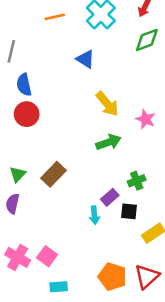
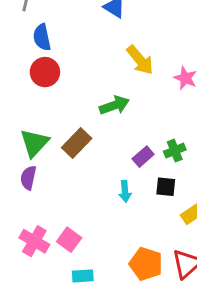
green arrow: (108, 142) -> (114, 105), moved
green triangle: (18, 174) -> (34, 143), size x1.5
purple rectangle: (110, 197) -> (143, 157), moved

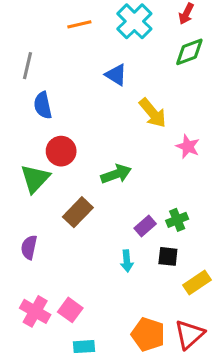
yellow arrow: (140, 60) -> (153, 113), moved
red circle: (45, 72) -> (61, 151), moved
green triangle: (34, 143) -> (35, 179), moved

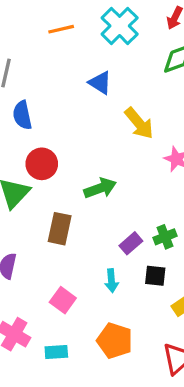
brown rectangle: (78, 212) -> (60, 229), turned -32
pink square: (70, 310) -> (63, 300), moved
orange pentagon: (148, 334) -> (115, 341), moved
cyan rectangle: (84, 347) -> (56, 352), moved

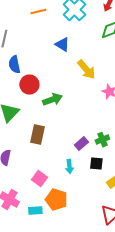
red circle: (42, 164) -> (29, 85), moved
green arrow: (100, 188) -> (52, 100), moved
orange pentagon: (115, 341) -> (56, 200), moved

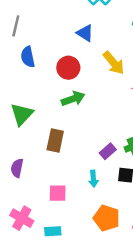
red circle: (29, 85) -> (68, 68), moved
pink square: (39, 179) -> (58, 193), turned -35
orange pentagon: (56, 200) -> (107, 218), moved

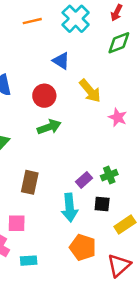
brown rectangle: (55, 141) -> (30, 182), moved
cyan arrow: (93, 179) -> (70, 208), size x1.6
pink square: (58, 193) -> (17, 223), moved

